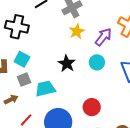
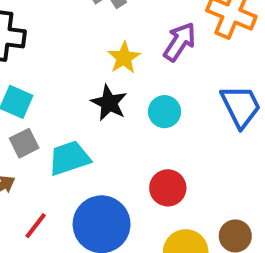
yellow star: (77, 31) -> (124, 58), moved
cyan circle: (97, 62) -> (164, 112), moved

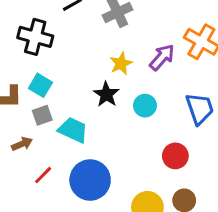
cyan trapezoid: (69, 158) -> (73, 130), turned 36
red circle: (168, 188) -> (175, 156), moved

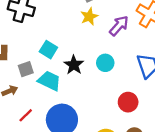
yellow star: (121, 64) -> (89, 17), moved
cyan square: (40, 85) -> (48, 50), moved
black star: (106, 94) -> (74, 65), moved

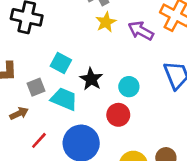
purple arrow: (119, 26) -> (141, 31), turned -100
cyan circle: (105, 63) -> (129, 87), moved
red circle: (128, 102) -> (118, 115), moved

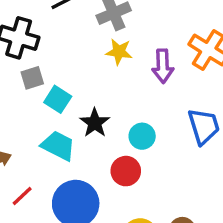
yellow star: (106, 22) -> (119, 52), turned 30
purple arrow: (141, 31) -> (163, 66), turned -125
gray square: (36, 87) -> (32, 78), moved

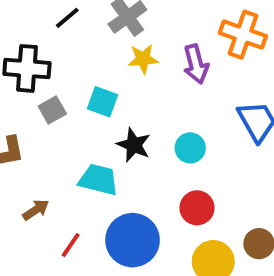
cyan square: (58, 99) -> (102, 102), moved
red circle: (126, 171) -> (197, 208), moved

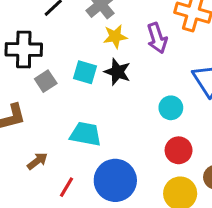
black star: (134, 145) -> (117, 72), moved
cyan circle: (190, 148) -> (171, 108), moved
red circle: (197, 208) -> (179, 150), moved

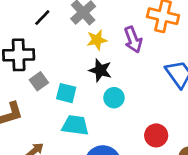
cyan square: (85, 72) -> (66, 93), moved
cyan circle: (171, 108) -> (114, 98), moved

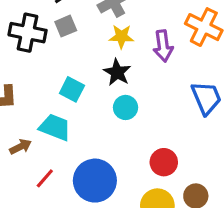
gray square: (39, 81) -> (66, 26), moved
cyan trapezoid: (75, 125) -> (55, 127), moved

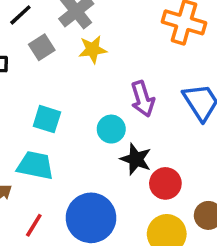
gray square: (66, 26) -> (42, 47), moved
purple arrow: (163, 46) -> (143, 99), moved
black star: (117, 72) -> (136, 159), moved

